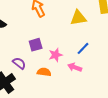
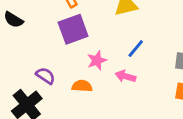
purple square: (36, 45) -> (73, 29), moved, size x1.5

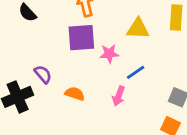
pink star: (97, 60) -> (109, 54), moved
pink arrow: (125, 76) -> (119, 96), turned -102

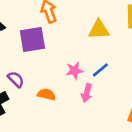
purple square: (81, 38) -> (32, 40), moved
pink star: (109, 54) -> (74, 71), moved

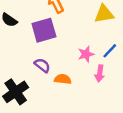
purple semicircle: (16, 79) -> (42, 65), moved

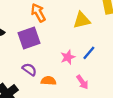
pink arrow: (100, 73) -> (82, 82), moved, turned -40

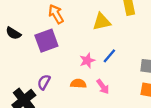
purple semicircle: (29, 69) -> (44, 82), moved, turned -96
orange semicircle: (48, 81) -> (78, 84), moved

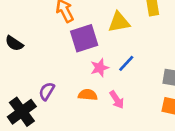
black semicircle: (13, 33) -> (14, 43), moved
purple square: (46, 41) -> (84, 38), moved

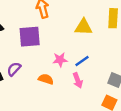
purple square: (84, 38) -> (30, 37), moved
pink arrow: (117, 100) -> (78, 80), moved

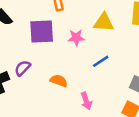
pink star: (60, 60) -> (76, 38), moved
pink arrow: (78, 80) -> (86, 101), moved

